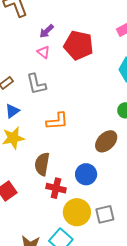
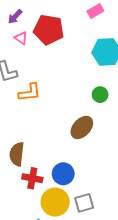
pink triangle: (43, 52) -> (21, 38), moved
orange L-shape: (57, 121) -> (30, 92), moved
blue circle: (86, 174) -> (63, 174), moved

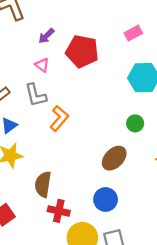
pink triangle: (21, 38) -> (42, 65), moved
orange L-shape: (30, 92) -> (59, 118), turned -45
blue circle: (63, 174) -> (106, 199), moved

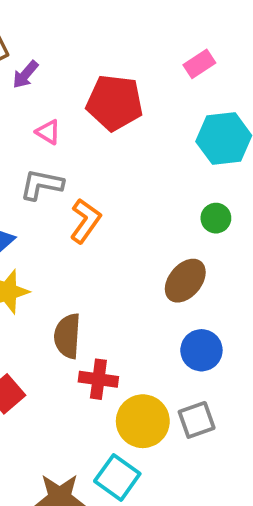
purple arrow: (46, 36) -> (25, 75), moved
gray L-shape: (36, 95) -> (42, 185), turned 120
blue circle: (106, 199) -> (201, 350), moved

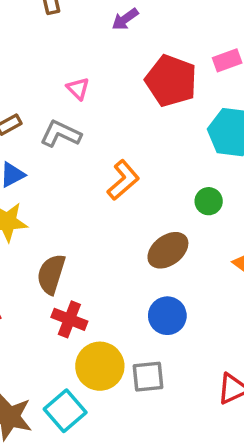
purple arrow: (25, 75) -> (125, 19), moved
red pentagon: (115, 103) -> (171, 81), moved
orange L-shape: (85, 221) -> (123, 180), moved

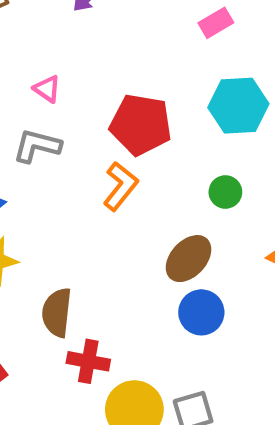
red pentagon: (171, 81) -> (141, 125), moved
blue circle: (167, 316) -> (201, 312), moved

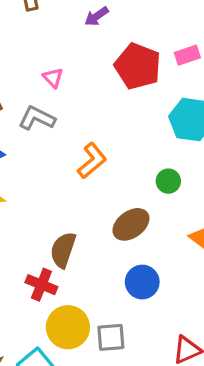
red pentagon: (141, 125) -> (138, 66), moved
brown semicircle: (57, 312) -> (63, 250), moved
blue circle: (201, 312) -> (142, 282), moved

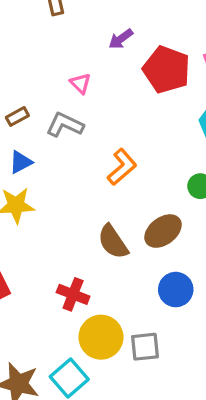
purple arrow: (96, 16) -> (121, 39), moved
brown semicircle: (63, 250) -> (113, 242), moved, turned -51

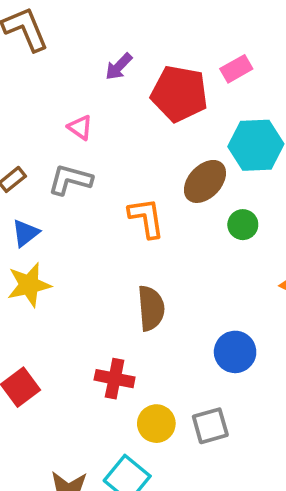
orange L-shape: (122, 167) -> (146, 218), turned -48
brown ellipse: (163, 231) -> (205, 181), moved
brown semicircle: (113, 242) -> (151, 308), turned -141
yellow circle: (101, 337) -> (156, 424), size x0.7

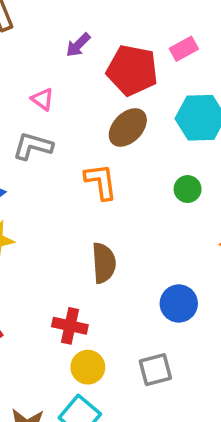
brown ellipse: (205, 181) -> (128, 127), moved
yellow circle: (156, 424) -> (88, 367), moved

